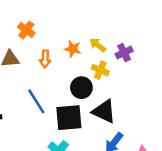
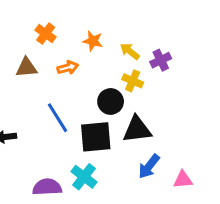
orange star: (73, 49) -> (93, 41), moved
orange arrow: (45, 59) -> (68, 68), turned -108
black triangle: (104, 111) -> (137, 130), turned -32

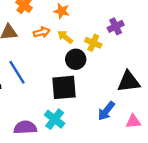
yellow arrow: (130, 51) -> (65, 37), moved
blue line: (57, 118) -> (17, 72), moved
black triangle: (137, 130) -> (129, 82), moved

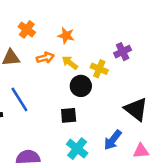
black triangle: (129, 82) -> (136, 109), turned 45
black square: (64, 87) -> (69, 115), size x0.6
cyan cross: (55, 119) -> (77, 149), moved

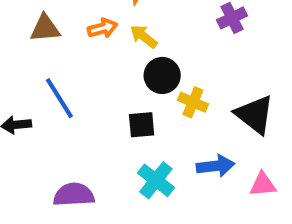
yellow cross: (99, 69) -> (193, 102), moved
blue arrow: (113, 140) -> (216, 166), turned -135

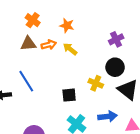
brown triangle: (45, 28) -> (28, 44), moved
black circle: (162, 75) -> (115, 67), moved

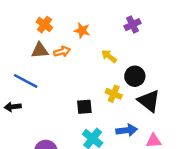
purple cross: (116, 39) -> (132, 25), moved
yellow arrow: (70, 49) -> (109, 56), moved
blue line: (26, 81) -> (26, 81), moved, turned -30

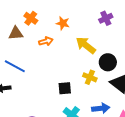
brown triangle: (40, 50) -> (16, 33), moved
yellow arrow: (109, 56) -> (86, 45), size x1.5

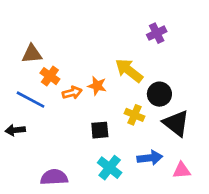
orange cross: (31, 18) -> (50, 76), moved
orange star: (63, 23) -> (97, 86), moved
orange arrow: (46, 41) -> (72, 93), moved

